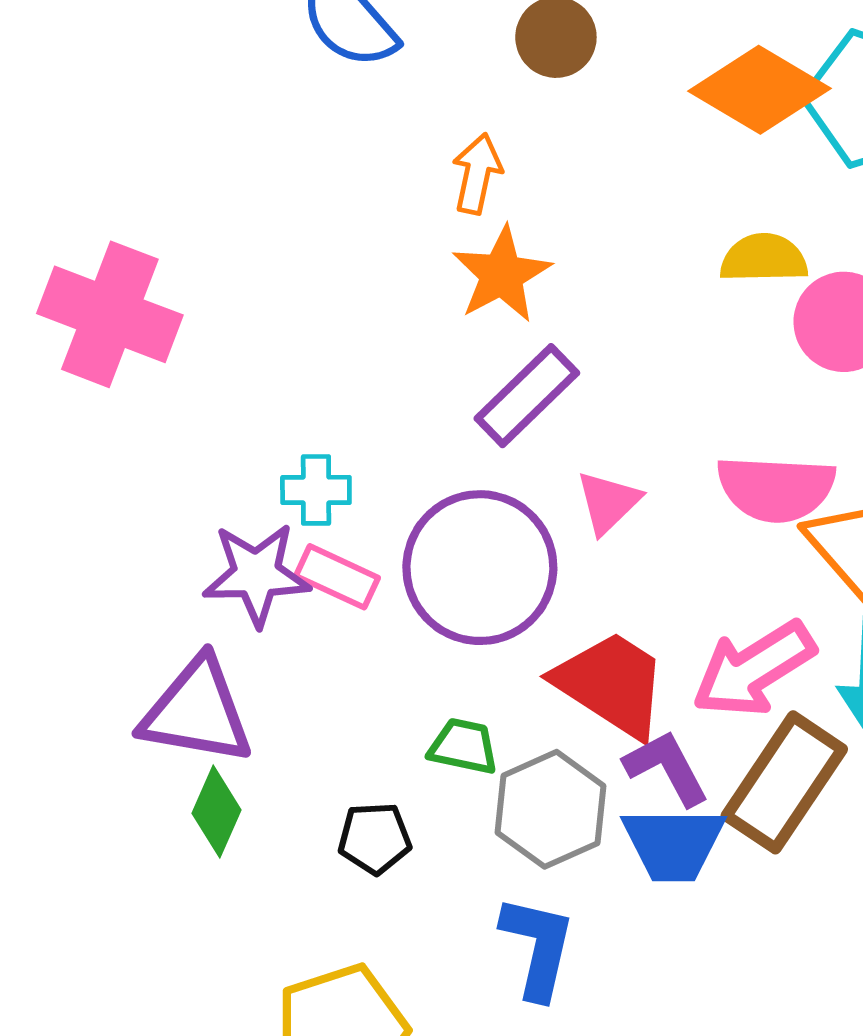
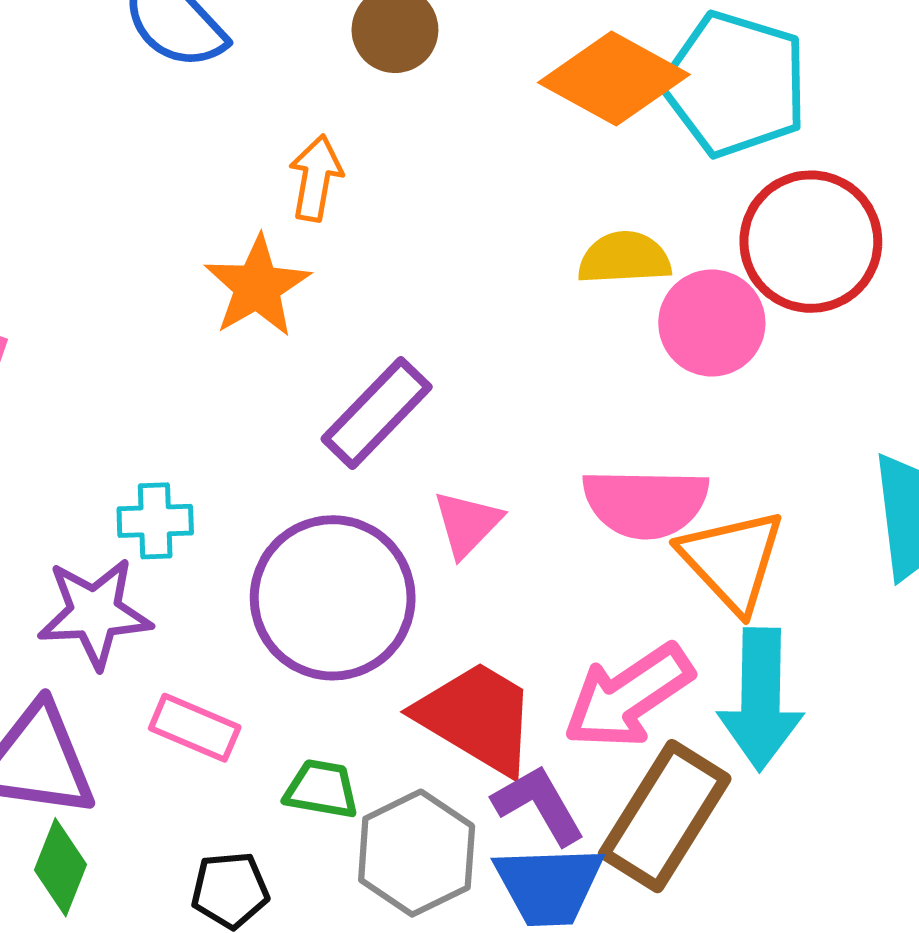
orange star: (502, 275) -> (257, 286), moved
pink rectangle: (337, 577) -> (195, 728), moved

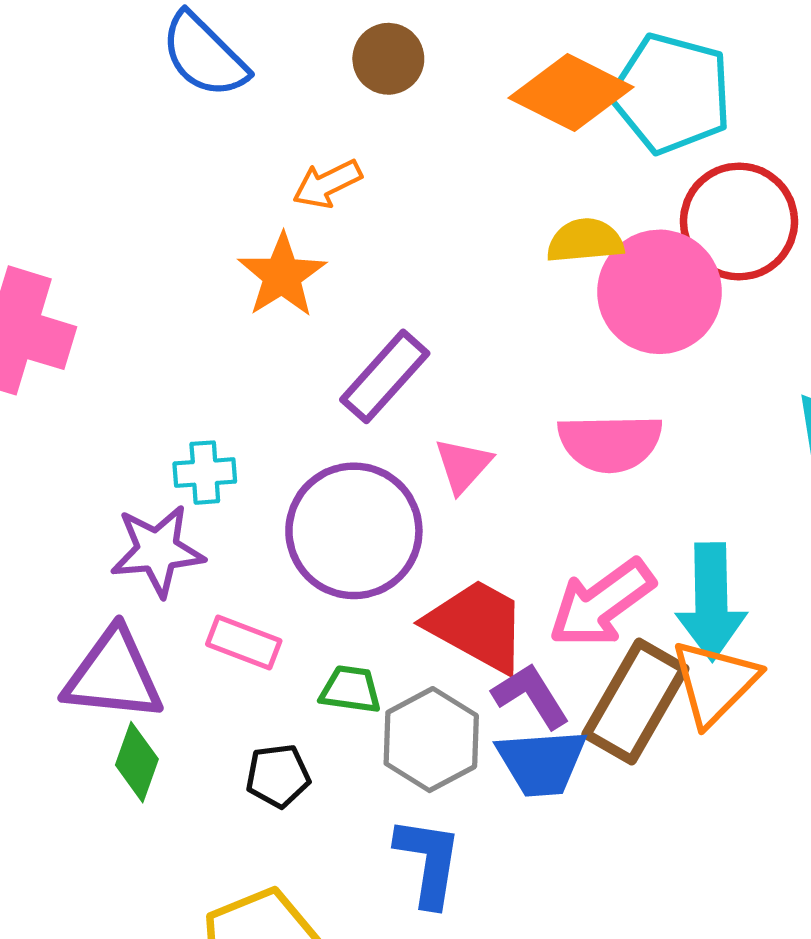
orange arrow: (316, 178) -> (327, 184), turned -124
pink circle: (712, 323) -> (659, 292), size x1.4
orange triangle: (732, 560) -> (715, 682), moved, turned 30

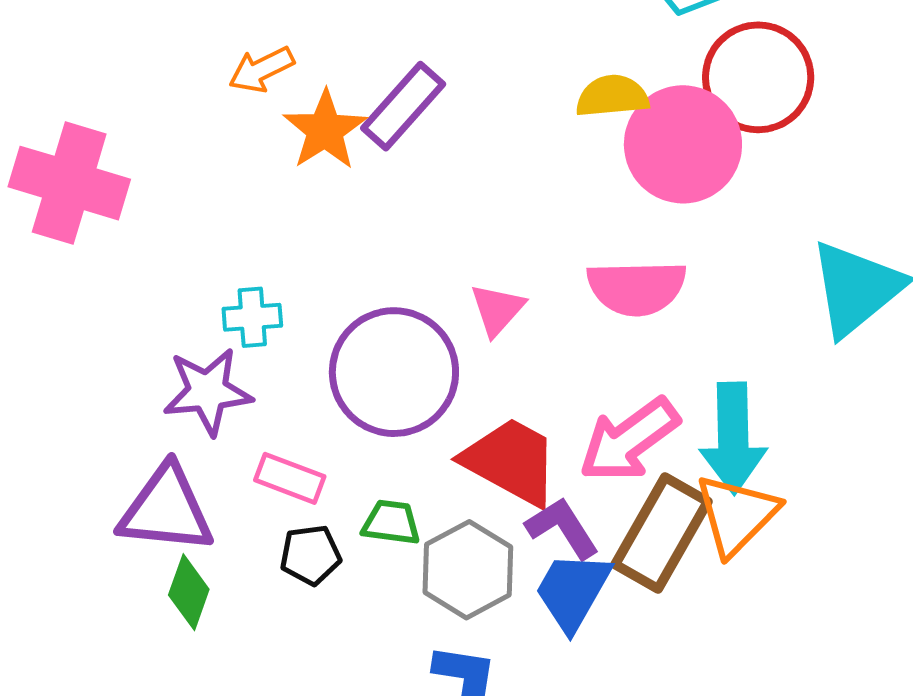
orange arrow: (327, 184) -> (261, 70), moved
purple rectangle: (385, 376) -> (403, 106), moved
blue trapezoid: (542, 762) -> (573, 591), turned 124
black pentagon: (278, 776) -> (310, 555), moved

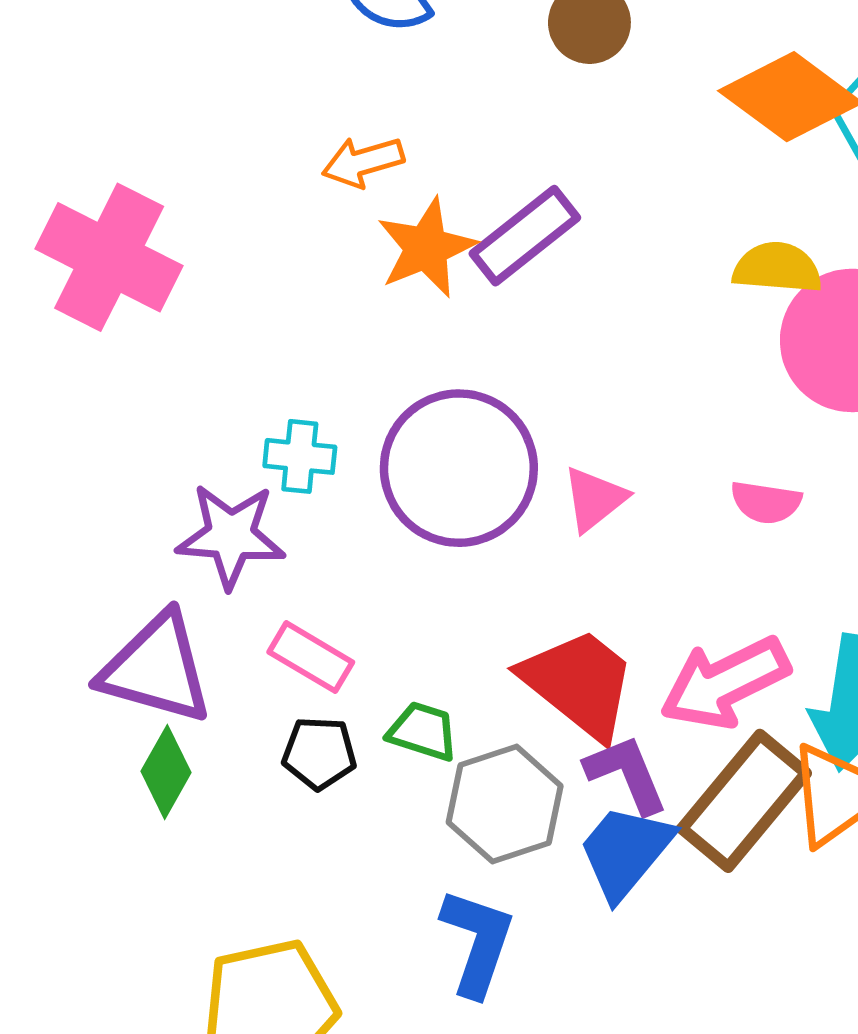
pink semicircle: (637, 288) -> (766, 502), size x0.6
purple circle: (394, 372) -> (459, 468), moved

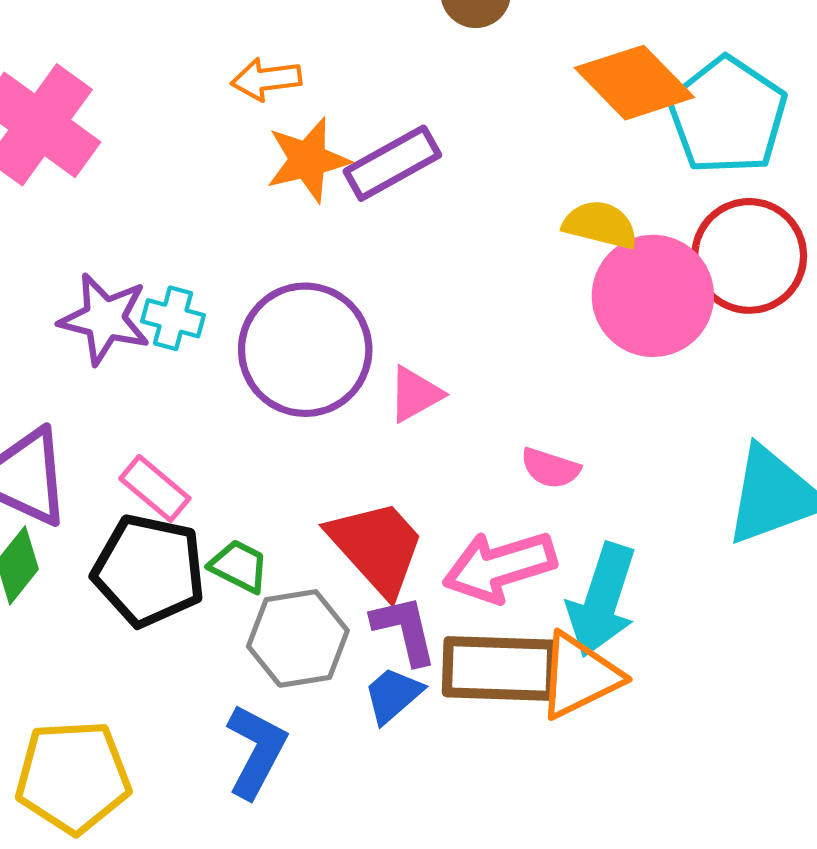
pink semicircle: (766, 502) -> (550, 468), moved
purple star: (231, 536) -> (105, 319), moved
black pentagon: (319, 753) -> (149, 570), size x1.8
brown rectangle: (744, 801) -> (500, 668), turned 43
blue trapezoid: (626, 852) -> (393, 695), size x0.7

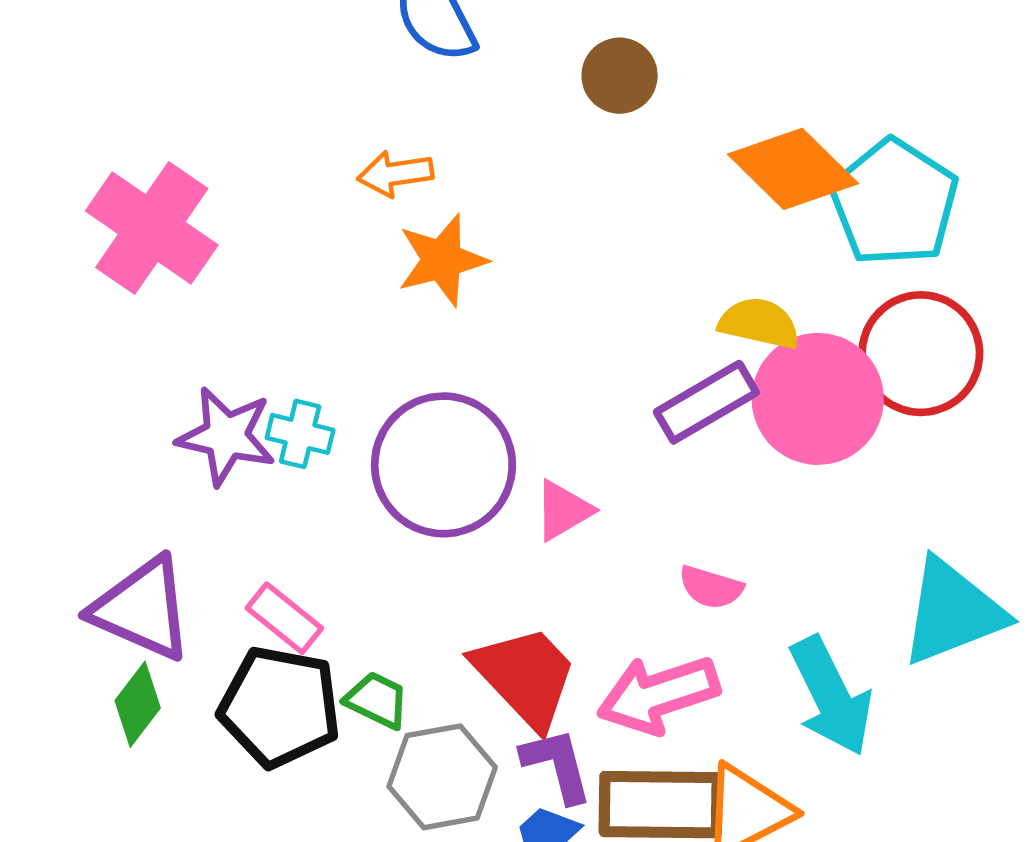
purple rectangle: (392, 163) -> (706, 402), moved
cyan arrow: (602, 600) -> (831, 696), moved, turned -43

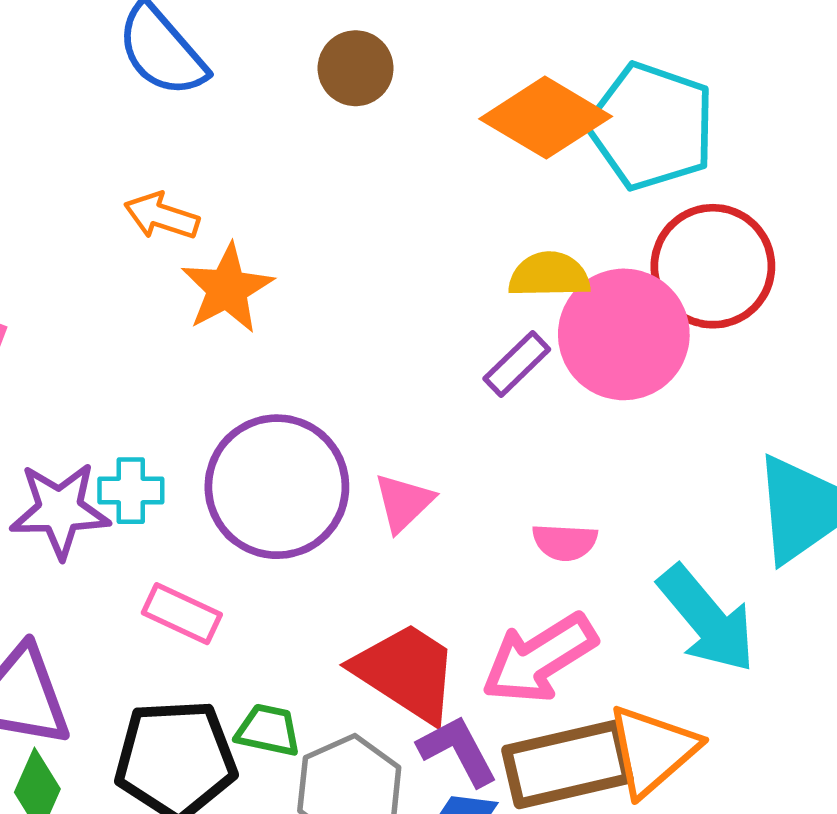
orange arrow: (395, 174) -> (162, 216), turned 40
purple rectangle: (706, 402) -> (517, 364), size x0.7
pink rectangle: (284, 618) -> (182, 614), moved

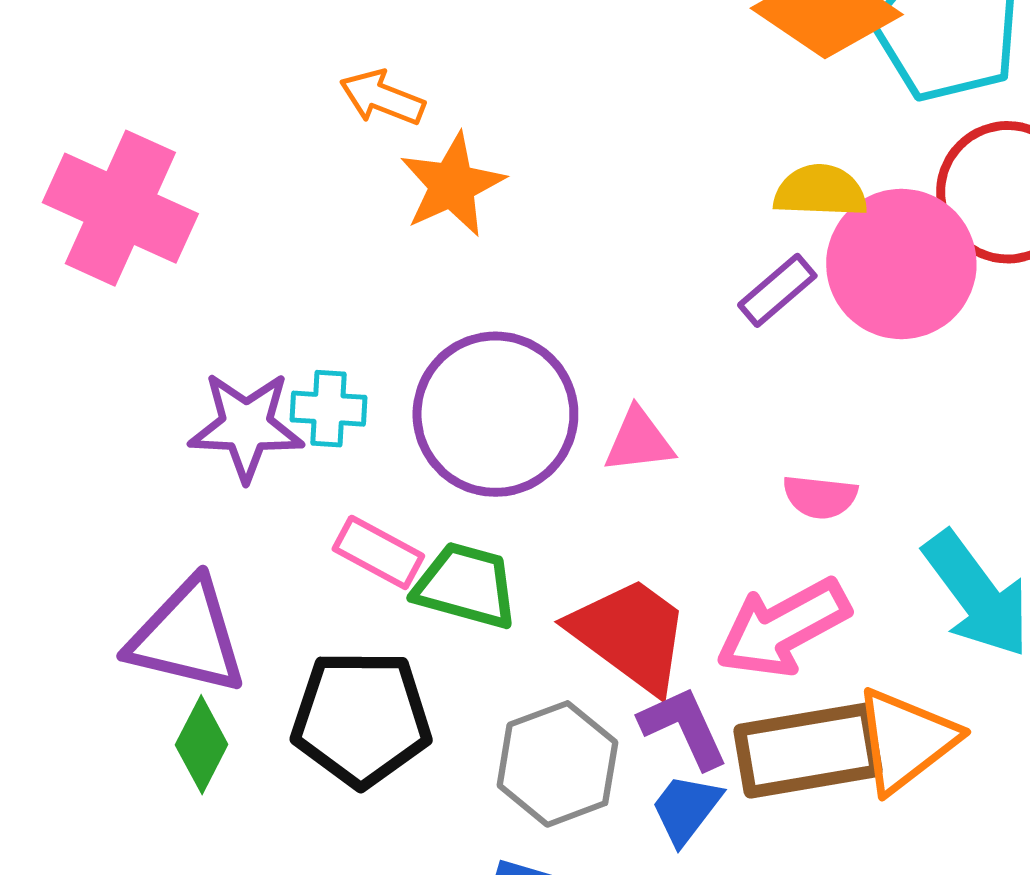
pink triangle: (404, 502) -> (639, 441), turned 34
green trapezoid: (268, 730) -> (466, 586), moved, size x1.4

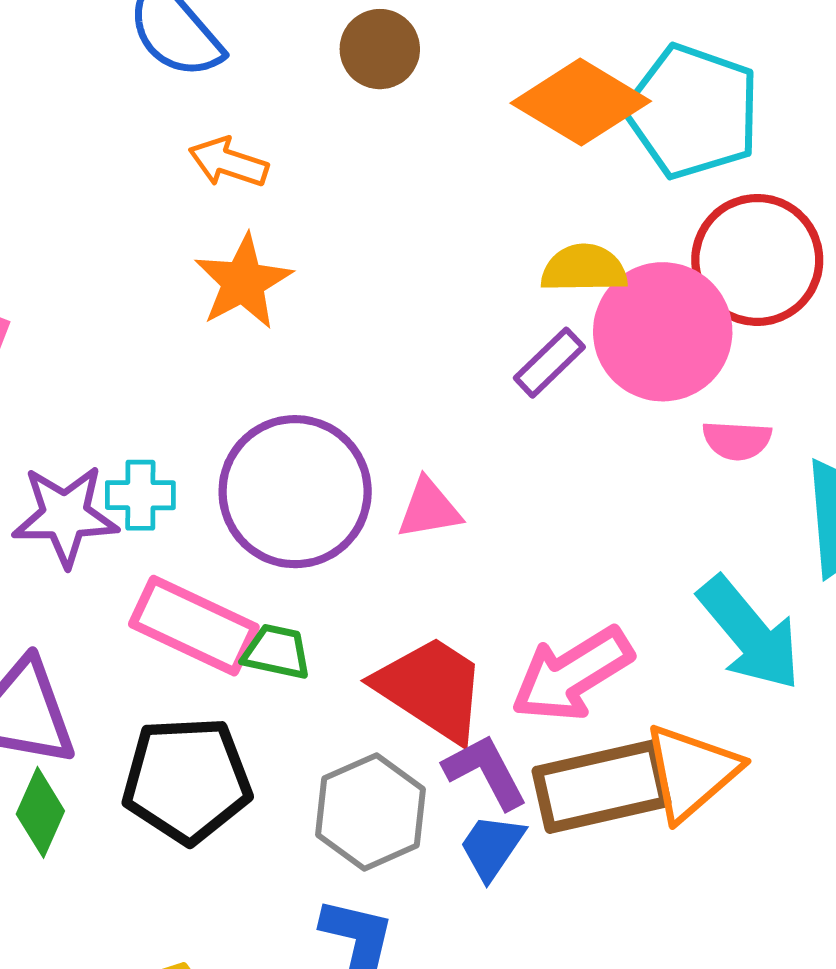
orange arrow: (382, 98) -> (228, 162), moved
pink semicircle: (820, 497) -> (737, 440), moved
pink rectangle: (378, 552) -> (194, 626), size x1.5
green trapezoid: (466, 586) -> (277, 652), size x0.7

